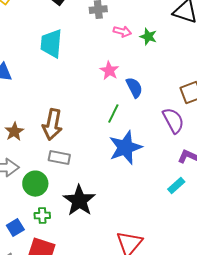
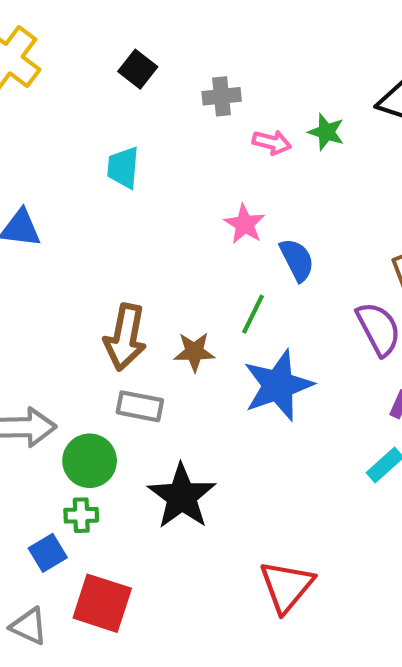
green star: (148, 37) -> (326, 132), moved
cyan trapezoid: (51, 44) -> (123, 168), size x0.7
brown star: (14, 132) -> (194, 352), moved, turned 30
green cross: (42, 216) -> (81, 515), moved

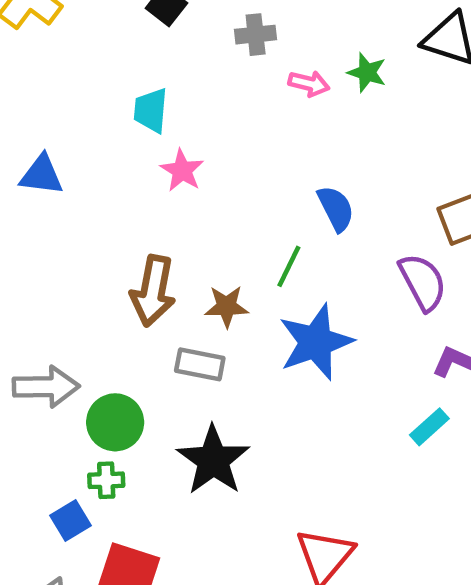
pink star: (245, 224) -> (182, 171), moved
gray rectangle: (140, 406) -> (200, 364), moved

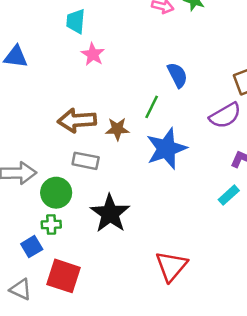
purple semicircle: (423, 282) -> (225, 116), turned 88
brown arrow: (153, 291) -> (77, 120), turned 75
gray rectangle: (200, 364) -> (86, 161), moved

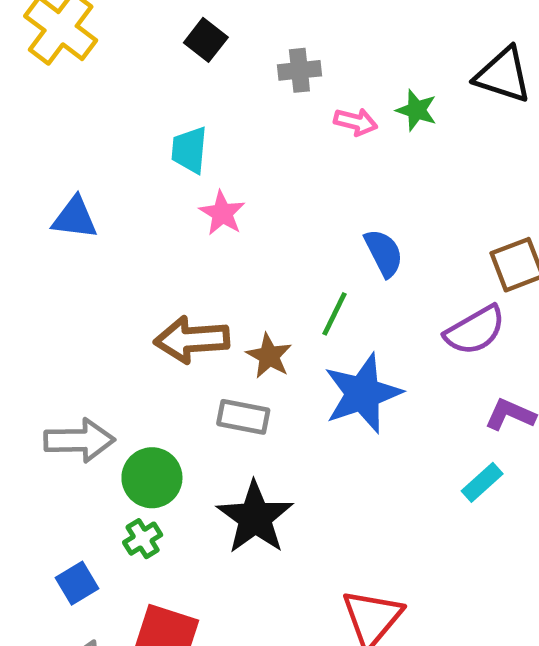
brown star: (117, 129) -> (269, 356), turned 30
gray rectangle: (86, 161) -> (243, 417), moved
green cross: (51, 225) -> (143, 539), turned -30
blue square: (32, 247) -> (77, 583), moved

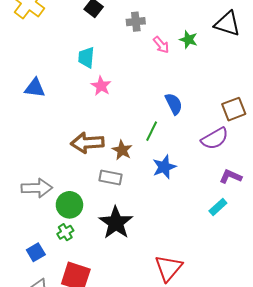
pink arrow: (356, 122) -> (161, 45), turned 36
blue star: (363, 393) -> (164, 167), size x0.7

